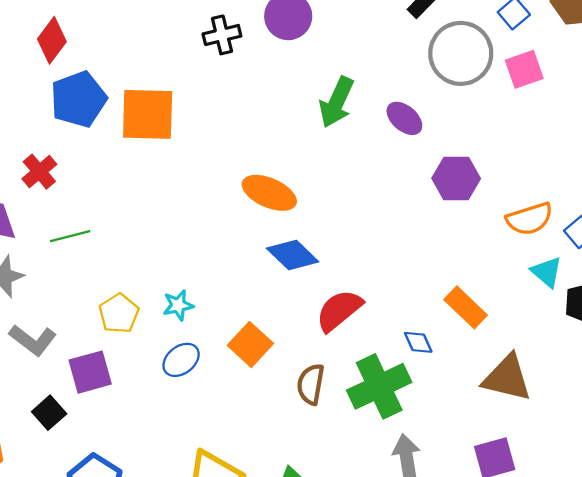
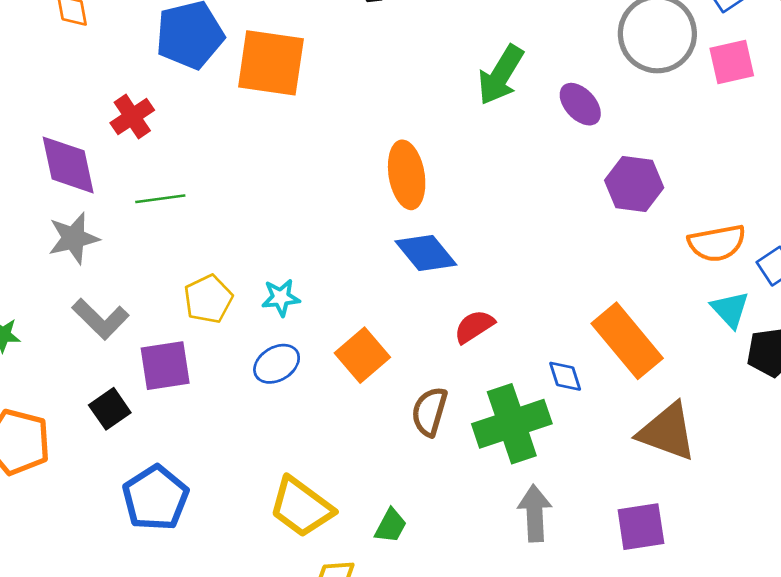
orange ellipse: (269, 193) -> (407, 175), turned 50
orange rectangle: (466, 307) -> (627, 341), size x1.4
red semicircle: (339, 310) -> (474, 327), size x0.7

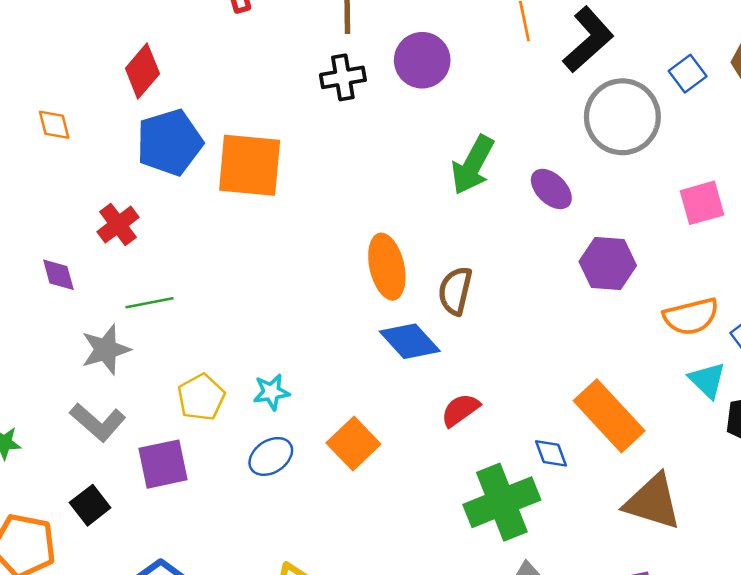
pink square: (732, 62) -> (702, 203), moved
purple diamond: (68, 165) -> (58, 275), size x0.6
gray star: (73, 238) -> (106, 350), moved
black square: (110, 409) -> (90, 505), moved
brown semicircle: (429, 412) -> (455, 291), moved

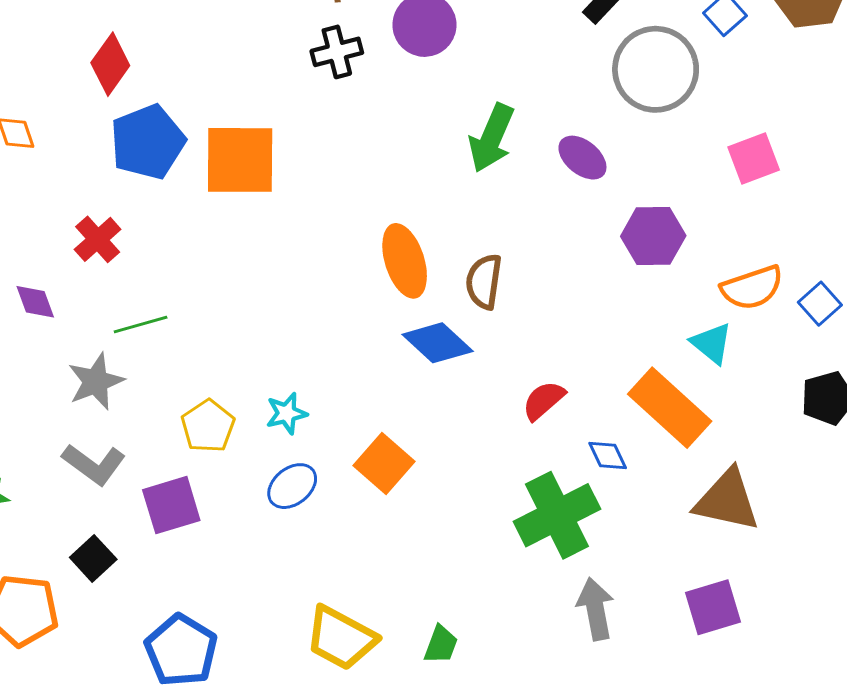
cyan triangle: (707, 380) -> (712, 343), moved
red semicircle: (460, 410) -> (544, 400), moved

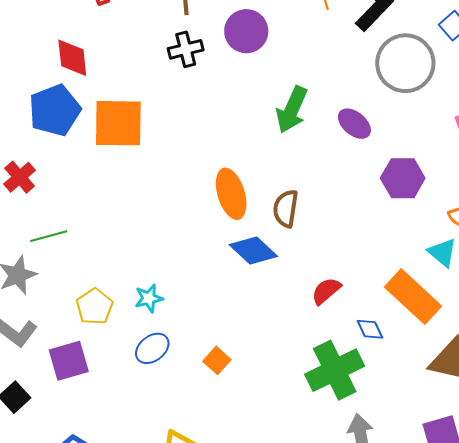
red diamond: (110, 64) -> (72, 58), moved, turned -42
orange square: (384, 463) -> (217, 360), moved, size x0.7

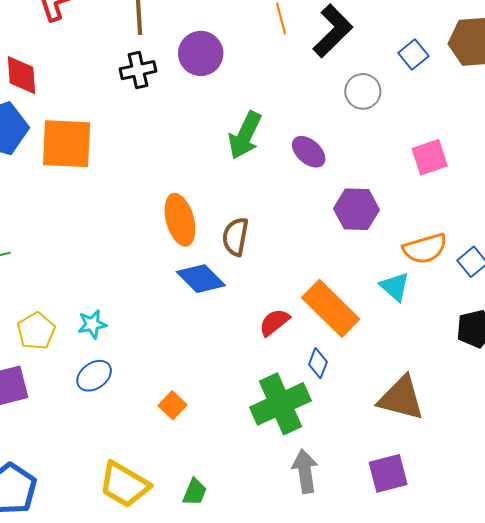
gray circle: (405, 63) -> (363, 91), size x0.6
orange rectangle: (413, 297) -> (331, 308), moved
blue diamond: (370, 329) -> (318, 363), turned 44
orange square: (217, 360) -> (172, 405), moved

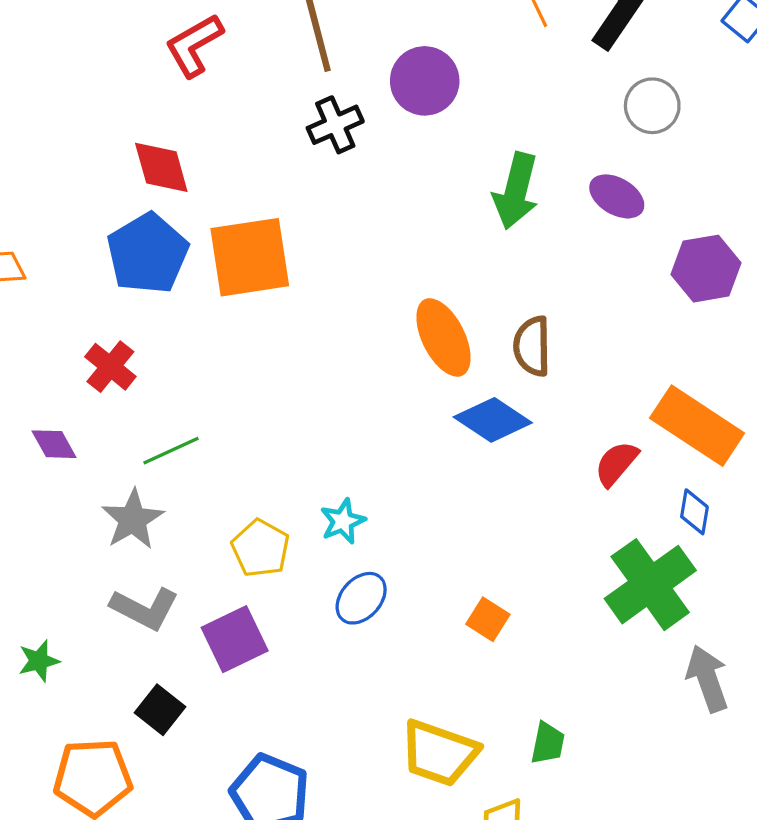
gray circle: (363, 91) -> (652, 106), moved

